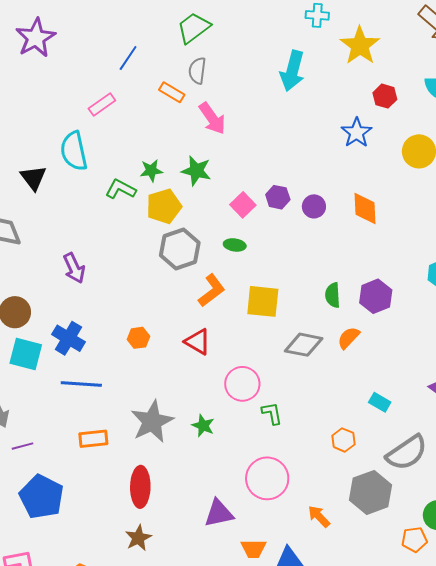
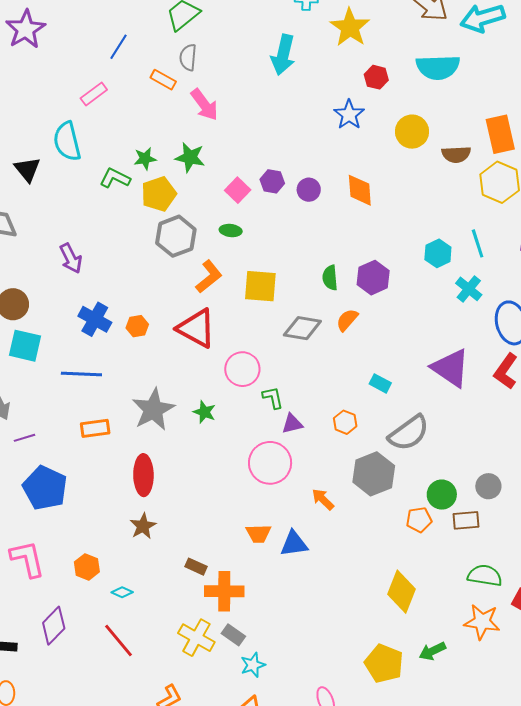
blue cross: (68, 338) -> (95, 319), moved
red triangle: (198, 342) -> (196, 328), size x1.5
purple triangle: (219, 513) -> (292, 424), moved, size x0.7

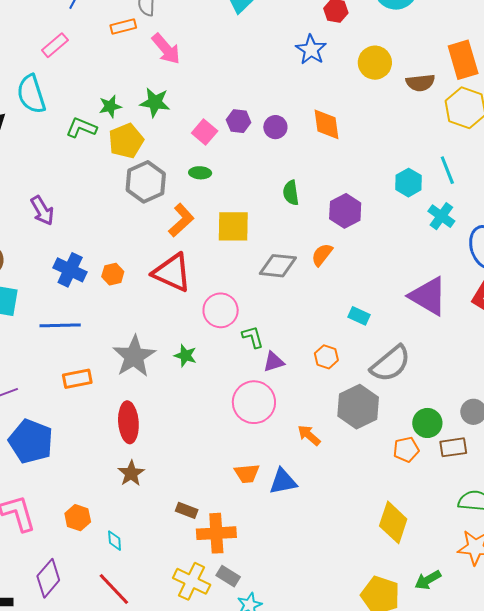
orange rectangle: (163, 80) -> (123, 26), turned -40
green semicircle: (330, 278) -> (291, 193), moved
cyan diamond: (122, 592) -> (115, 541), turned 65

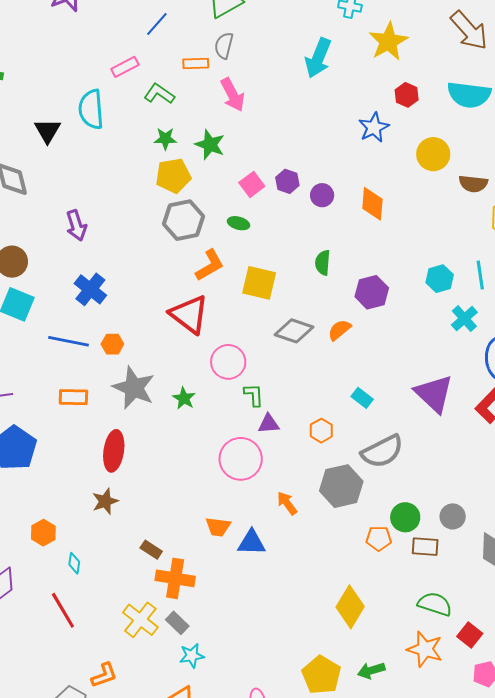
green L-shape: (81, 128) -> (159, 94), moved
orange hexagon: (113, 274) -> (112, 344), moved
gray star: (134, 356) -> (134, 388), turned -30

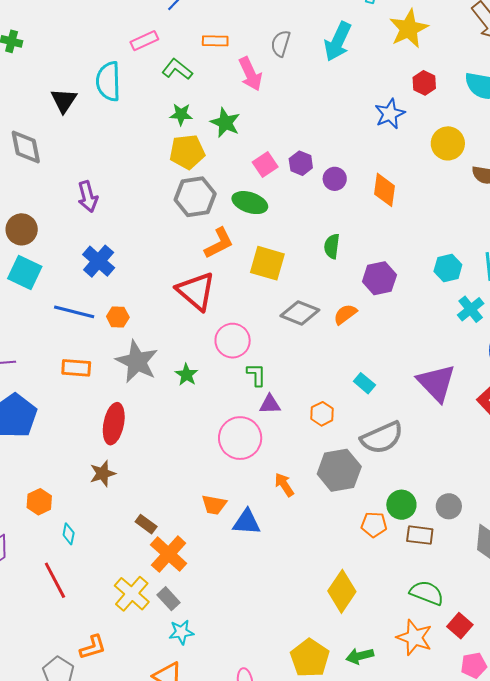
gray semicircle: (224, 46) -> (281, 43), moved
green ellipse: (238, 223) -> (250, 203), size x1.6
orange cross: (175, 578) -> (169, 554), turned 30

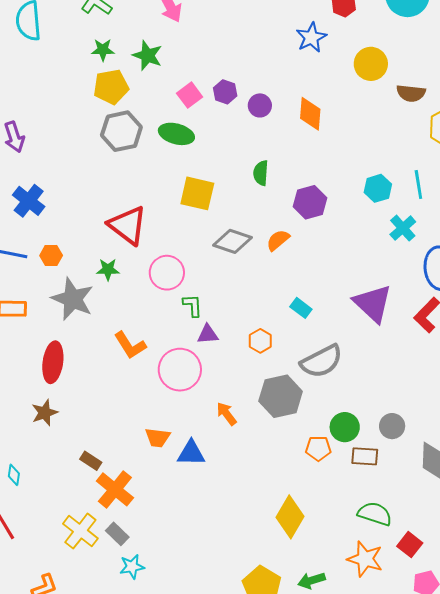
orange L-shape: (219, 243) -> (130, 345), moved, turned 88
green star: (186, 375) -> (108, 269), moved, turned -30

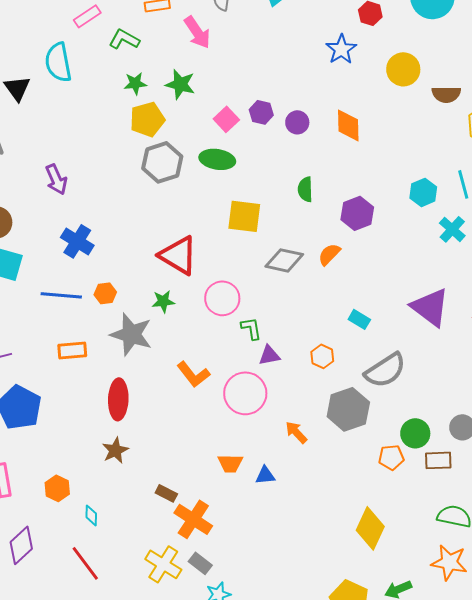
blue triangle: (191, 453) -> (265, 475), size x0.7

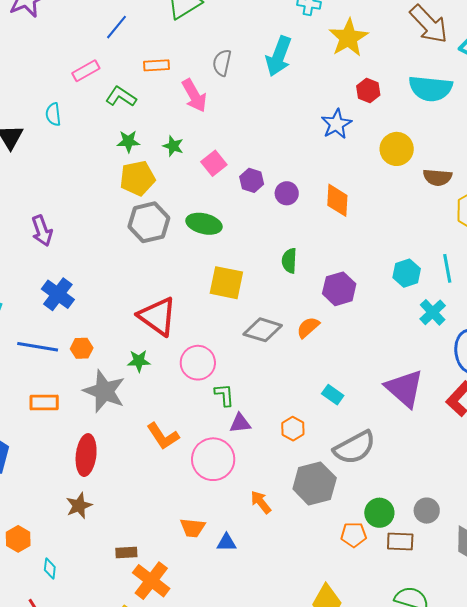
cyan semicircle: (58, 62) -> (53, 114), size x0.6
green star: (180, 84) -> (173, 146), size x0.7
pink square: (226, 119) -> (214, 163), moved
brown rectangle: (166, 493) -> (126, 553), turned -35

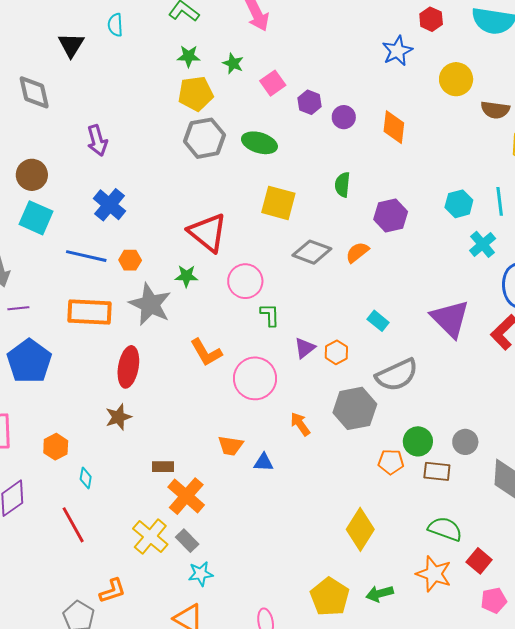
orange rectangle: (44, 402) -> (90, 312), size x1.5
purple triangle: (240, 423) -> (305, 348), moved, turned -35

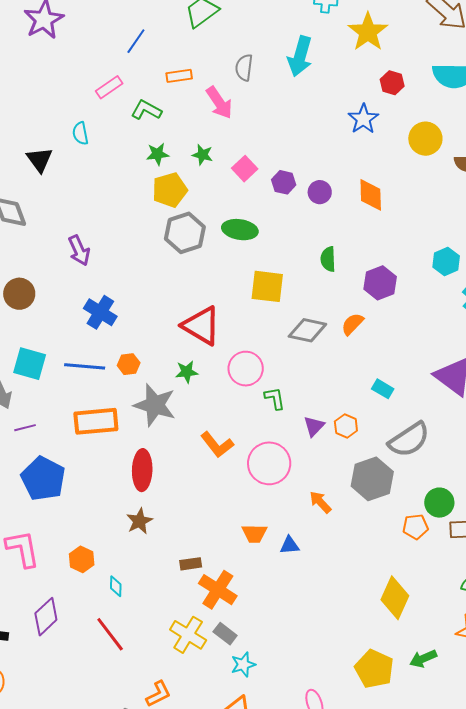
cyan square: (36, 218) -> (30, 364), moved

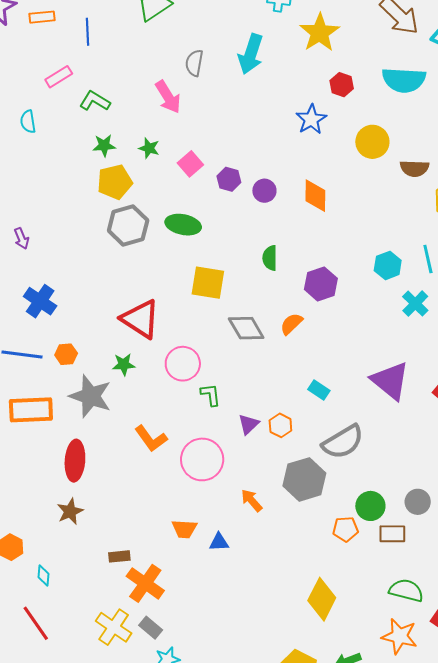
blue line: (136, 41) -> (87, 32), turned -40
orange rectangle: (179, 76) -> (42, 17), moved
purple arrow: (79, 250) -> (21, 238), size x0.7
gray diamond: (307, 330) -> (246, 328), turned 45

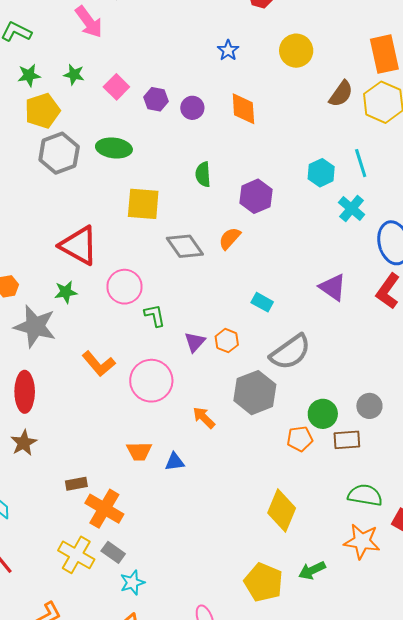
blue star: (311, 119) -> (228, 50), moved, size x0.7
brown semicircle: (414, 168) -> (341, 94), moved, turned -52
purple triangle: (390, 381) -> (333, 287), size x0.7

